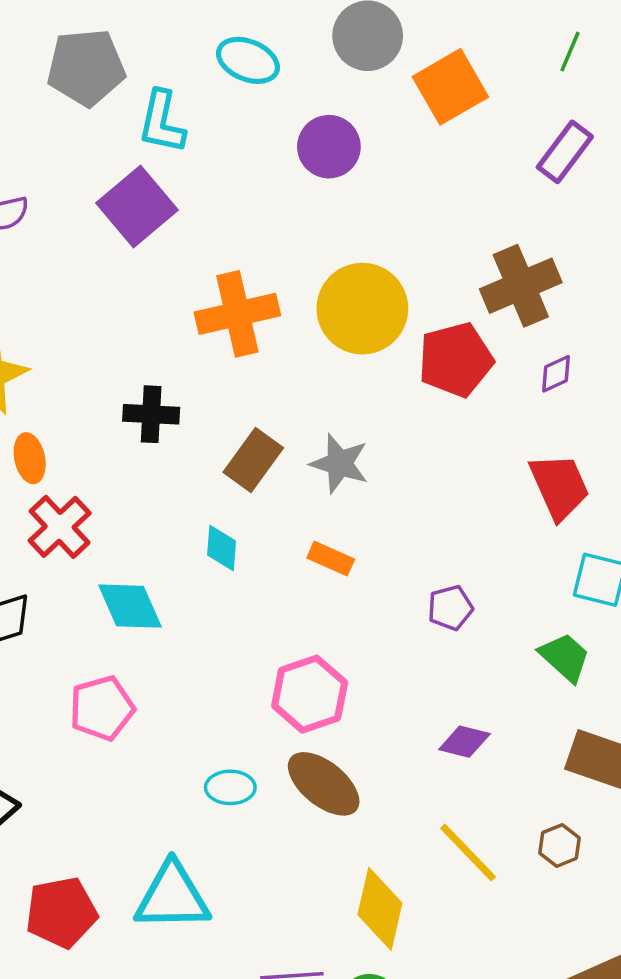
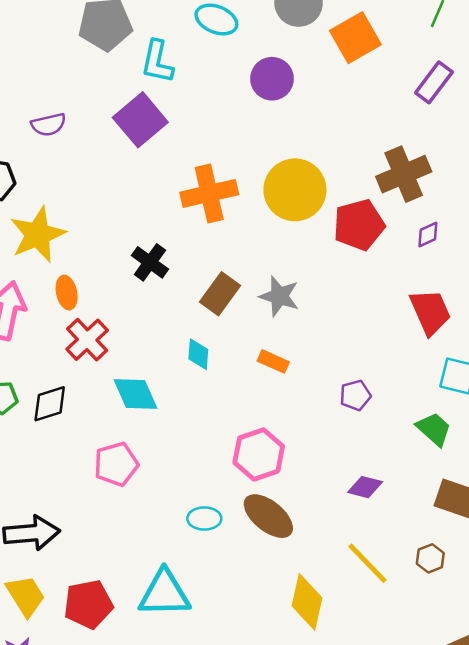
black cross: (151, 414) -> (150, 262), turned 33

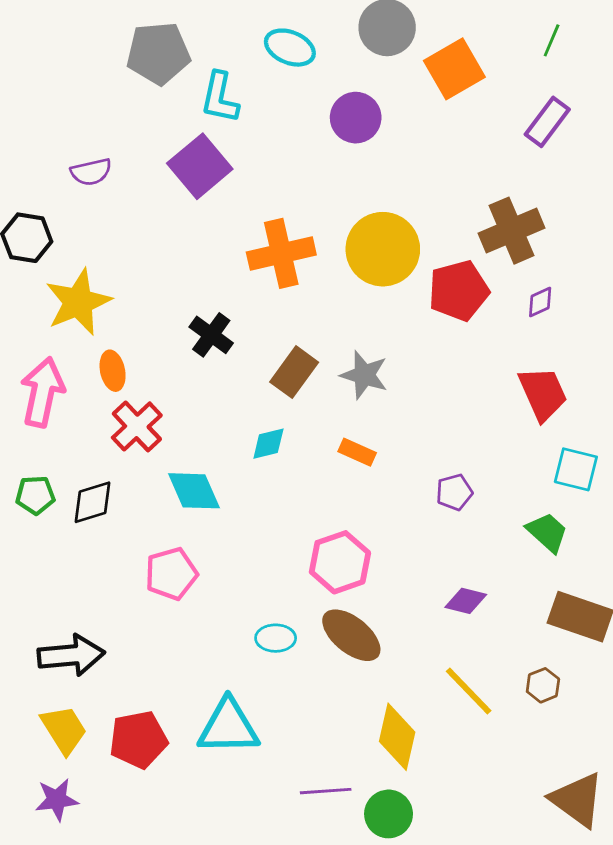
cyan diamond: (198, 354) -> (268, 444), turned 72

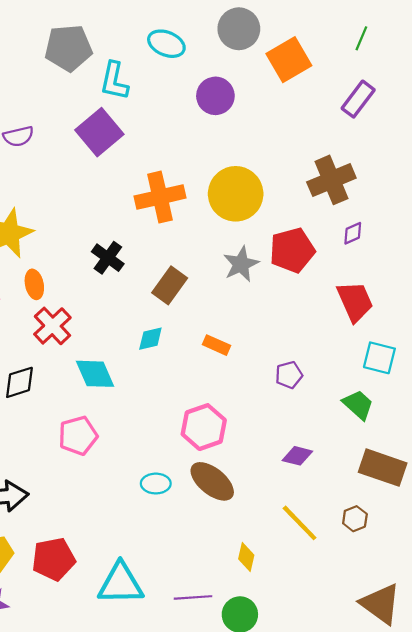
red pentagon: (459, 291) -> (292, 250), moved
gray star: (364, 375) -> (241, 264), moved, turned 30
cyan triangle: (228, 727) -> (121, 584), moved
yellow diamond: (397, 737) -> (246, 557), size x0.6

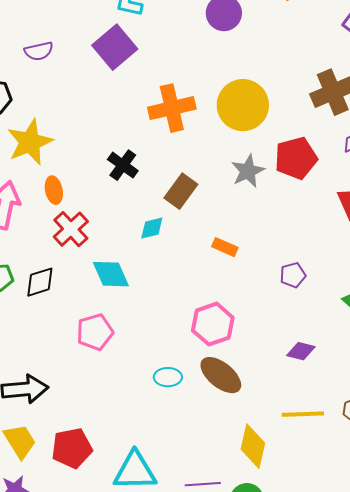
cyan diamond: (150, 339) -> (152, 228), moved
yellow line: (300, 523) -> (303, 414), turned -48
yellow diamond: (246, 557) -> (253, 446), size x1.6

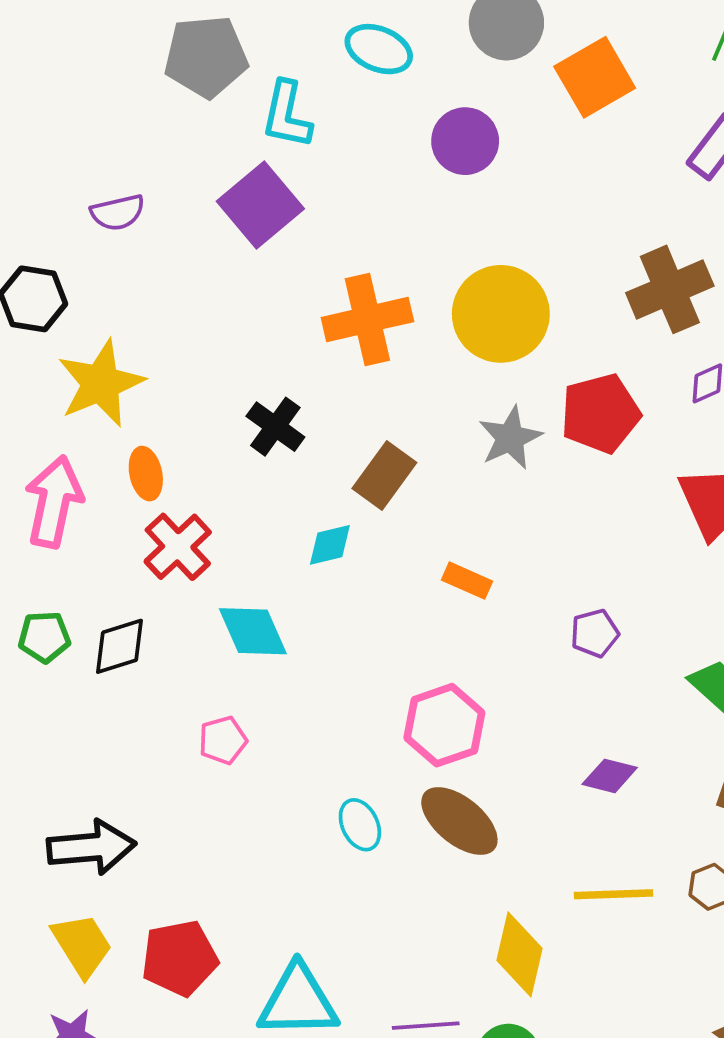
pink pentagon: (95, 332) -> (223, 740), size x0.7
cyan ellipse: (168, 377) -> (360, 825), turned 64

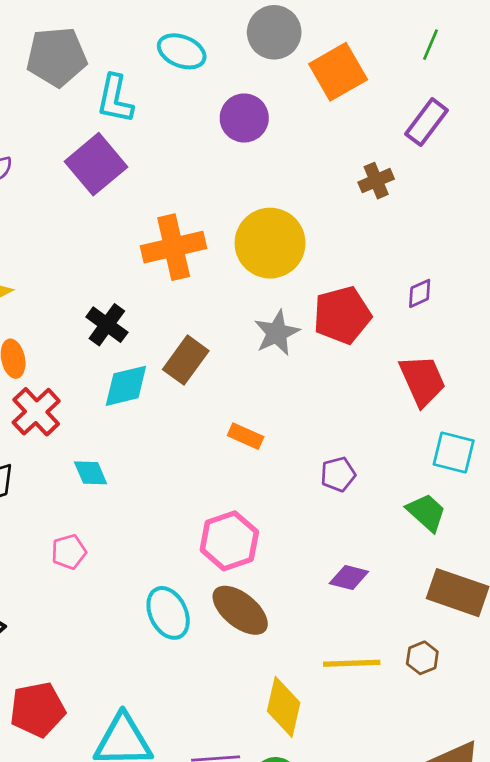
brown cross: (670, 289) -> (376, 181), moved, size x0.6
cyan diamond: (330, 545) -> (126, 386), moved, size x1.4
cyan diamond: (253, 631) -> (91, 473), size x0.7
cyan ellipse: (360, 825) -> (168, 613), size x1.4

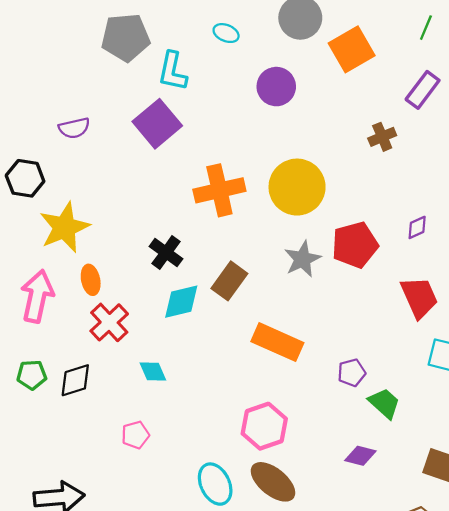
cyan ellipse: (182, 51) -> (226, 33), size x0.7
orange rectangle: (246, 436) -> (277, 342), size x1.8
green trapezoid: (426, 512) -> (384, 403), moved

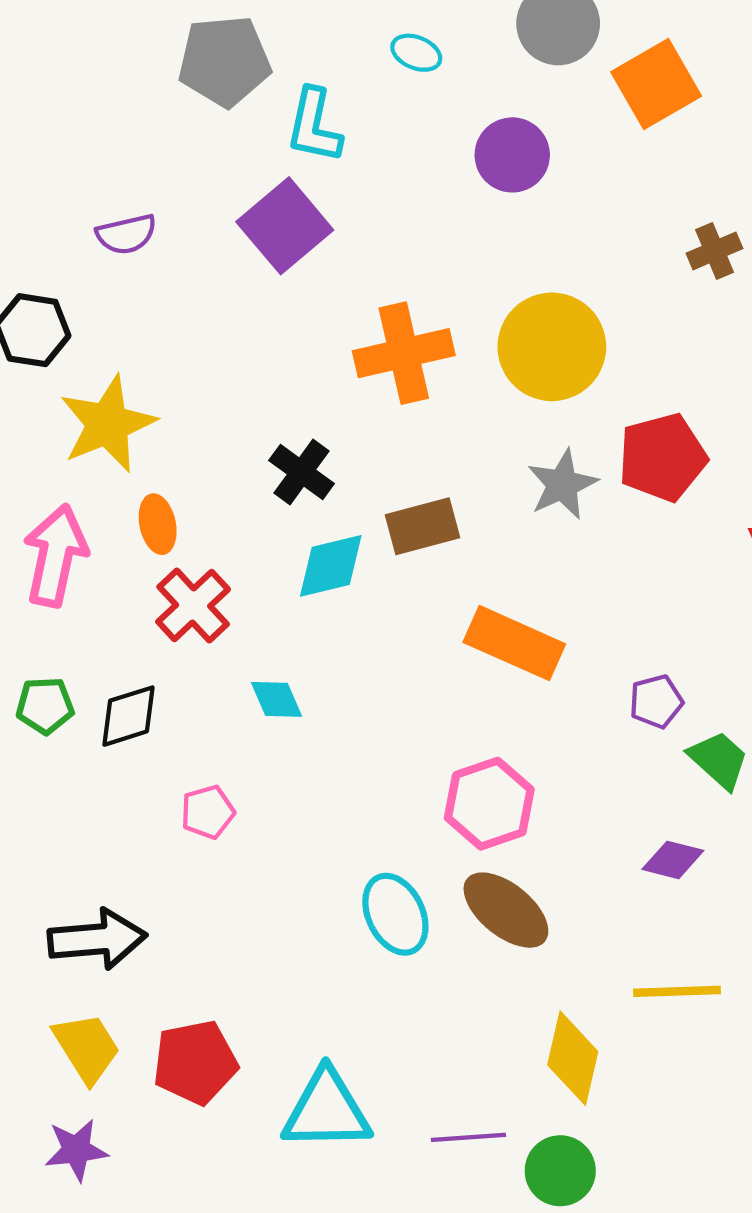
brown rectangle: (229, 281) -> (423, 526), turned 39
pink pentagon: (135, 435) -> (208, 812), moved

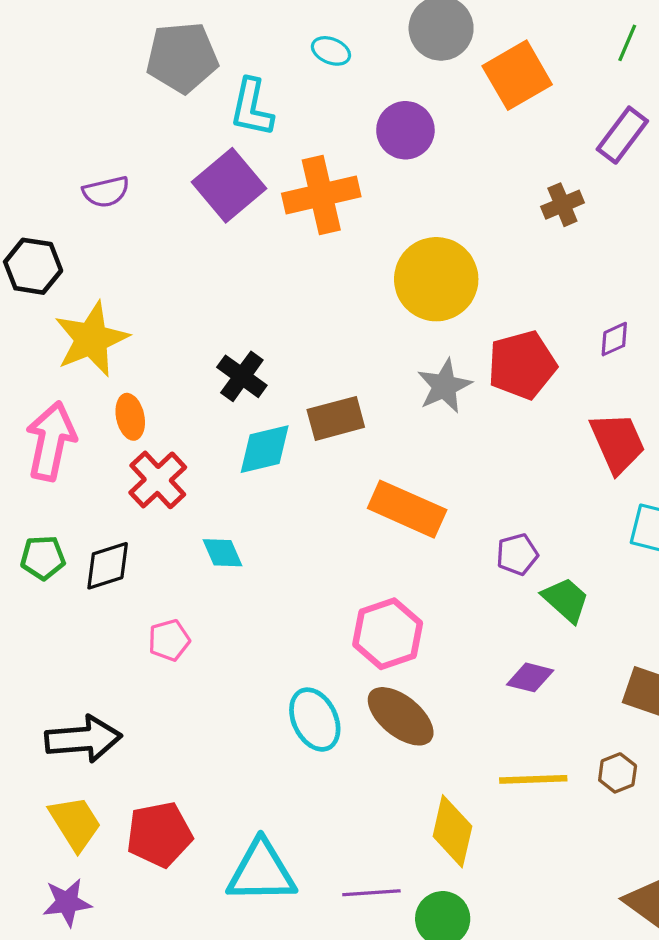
orange cross: (404, 353) -> (321, 195), moved

